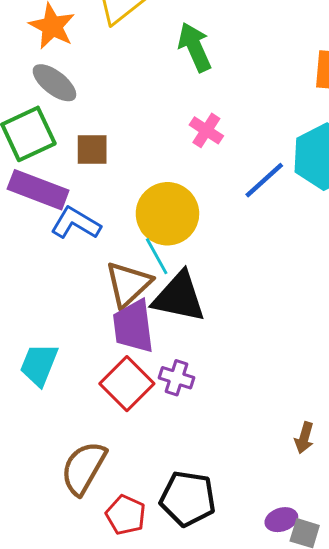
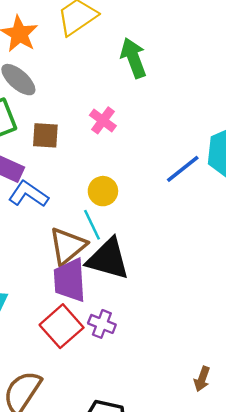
pink cross: (206, 130) -> (103, 120), moved
yellow circle: (167, 214) -> (103, 191), size x0.6

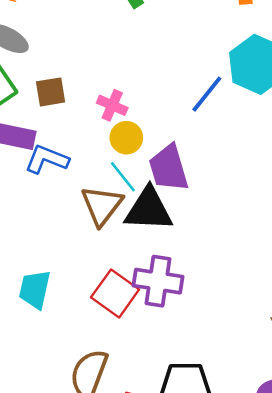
pink cross: (103, 120) -> (112, 105), moved
purple trapezoid: (70, 280) -> (169, 168), moved
purple cross: (102, 324) -> (158, 281), size x1.6

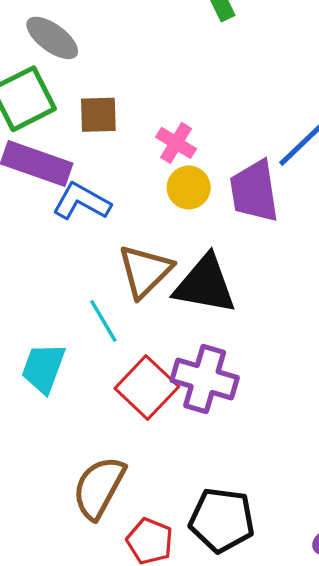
purple trapezoid: (169, 168) -> (254, 191), moved
cyan line: (123, 177) -> (103, 321), moved

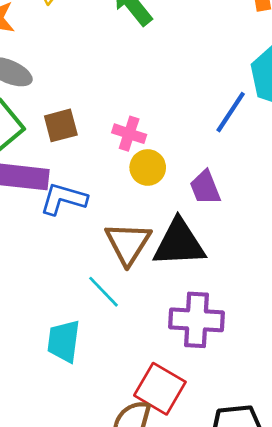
purple trapezoid: (254, 191) -> (205, 188), moved, size x0.7
red square: (147, 387) -> (160, 389), moved

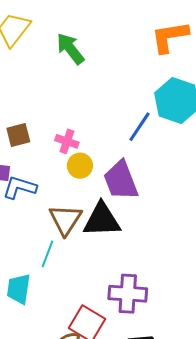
purple trapezoid: (205, 188) -> (121, 180), size x1.6
cyan line: (103, 292) -> (47, 254), turned 64
purple cross: (197, 320) -> (128, 294), moved

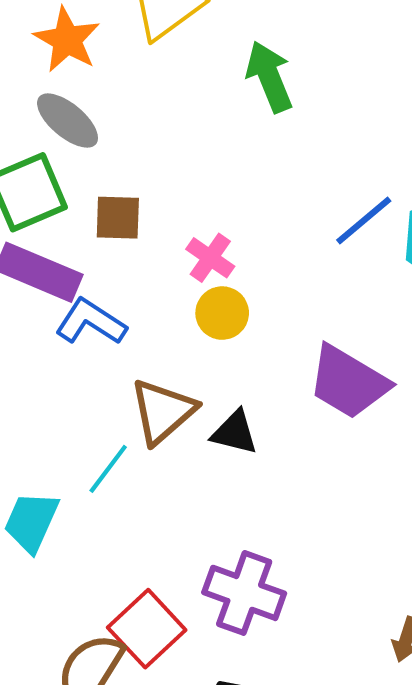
blue line: (140, 127) -> (364, 221), moved
purple trapezoid: (121, 180) -> (348, 382), moved, turned -54
black triangle: (102, 220) -> (235, 432), size x0.6

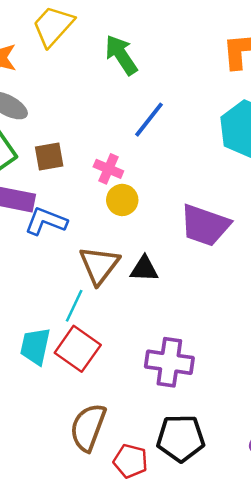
blue line: (364, 221) -> (149, 120), moved
red square: (147, 629) -> (78, 349), moved

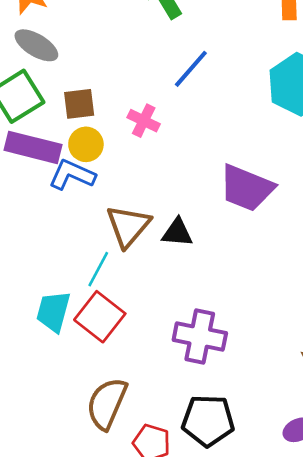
yellow circle: (122, 200) -> (86, 144), moved

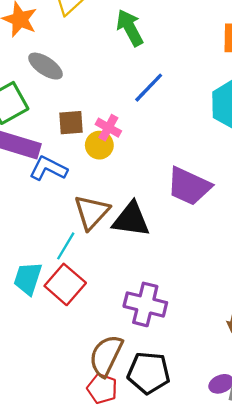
gray ellipse: (36, 45) -> (45, 66), moved
brown square: (79, 104) -> (71, 123), moved
yellow circle: (86, 144) -> (99, 145), moved
black triangle: (177, 232) -> (131, 219), size x1.5
brown semicircle: (107, 404) -> (106, 356), moved

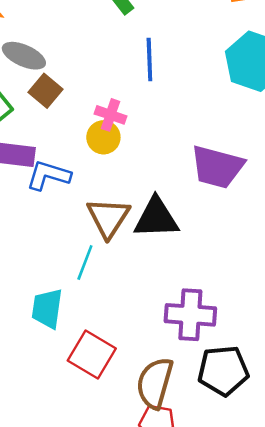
blue line: (149, 88) -> (149, 59), turned -36
brown square: (71, 123) -> (45, 91), moved, turned -36
red square: (65, 284) -> (92, 354), moved
black pentagon: (149, 373) -> (223, 371), moved

